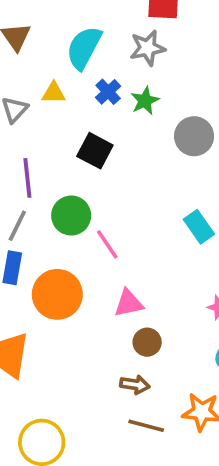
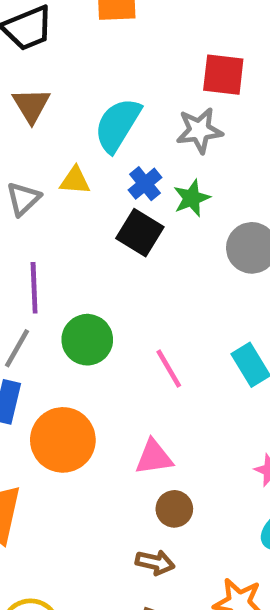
black square: (95, 151) -> (140, 233), moved
pink line: (107, 244) -> (169, 369), moved

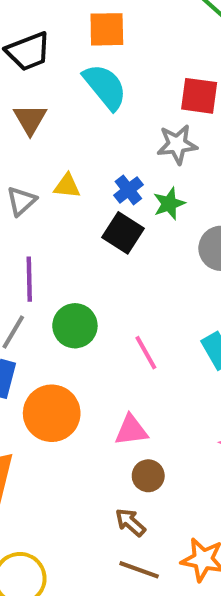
cyan semicircle: (118, 125) -> (105, 87), moved, turned 108
brown arrow: (155, 562) -> (130, 522), turned -152

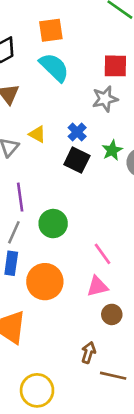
yellow triangle: (67, 186) -> (37, 134), turned 30
green star: (169, 204) -> (112, 150), moved
pink line: (146, 353) -> (102, 254), moved
brown arrow: (130, 522) -> (88, 353), moved, turned 72

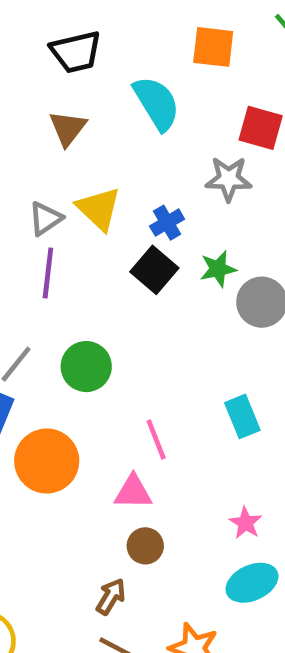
orange square: (51, 30) -> (213, 47), moved
yellow triangle: (37, 134) -> (99, 209), size x1.5
purple line: (20, 197) -> (48, 273), moved
brown arrow: (88, 353) -> (111, 597), moved

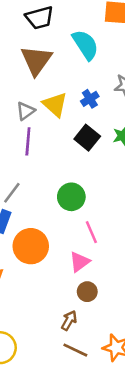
brown triangle: (68, 128) -> (36, 60), size x1.5
blue cross: (167, 223) -> (90, 99), moved
green circle: (86, 367) -> (71, 197), moved
pink triangle: (133, 492) -> (79, 262), turned -35

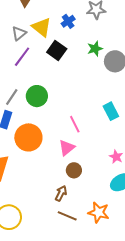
black square: (87, 138) -> (57, 51), moved
purple line: (28, 141) -> (22, 57), turned 35
green circle: (71, 197) -> (37, 96), moved

